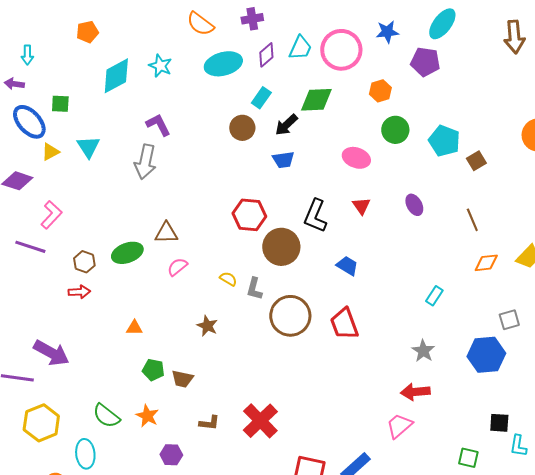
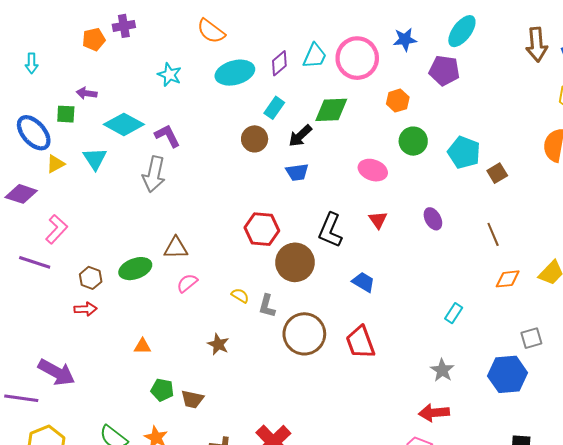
purple cross: (252, 19) -> (124, 26), moved
cyan diamond: (116, 76) -> (124, 124), moved, turned 57
purple arrow: (14, 84) -> (87, 93), moved

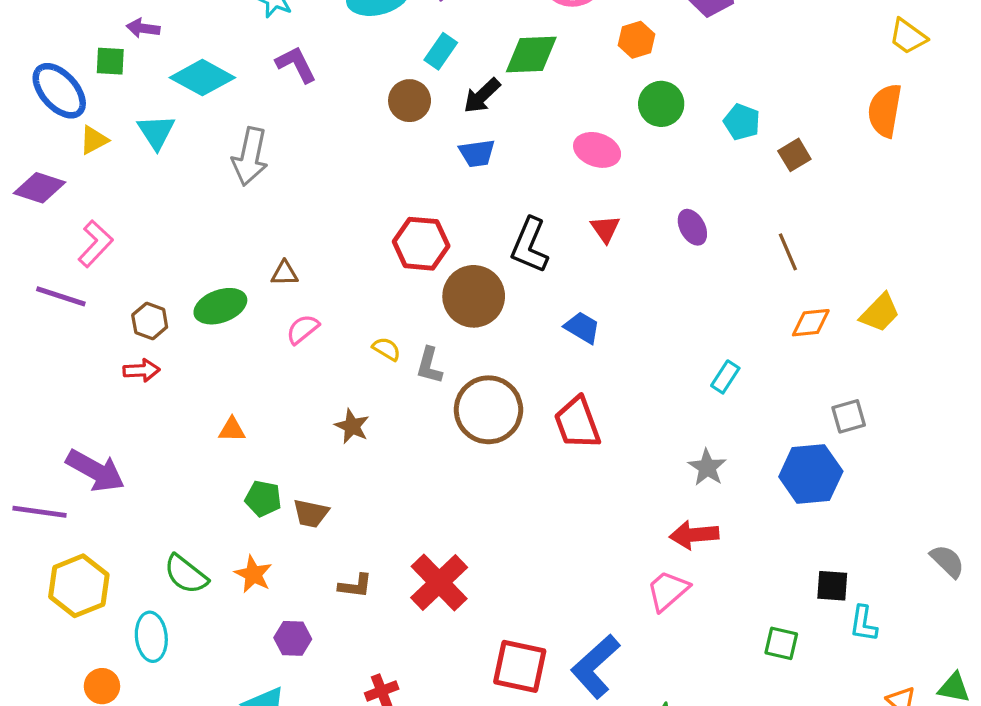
purple L-shape: (167, 136) -> (296, 64), moved
cyan pentagon: (464, 152) -> (742, 122), size x0.7
brown triangle: (176, 248) -> (285, 273), size x0.7

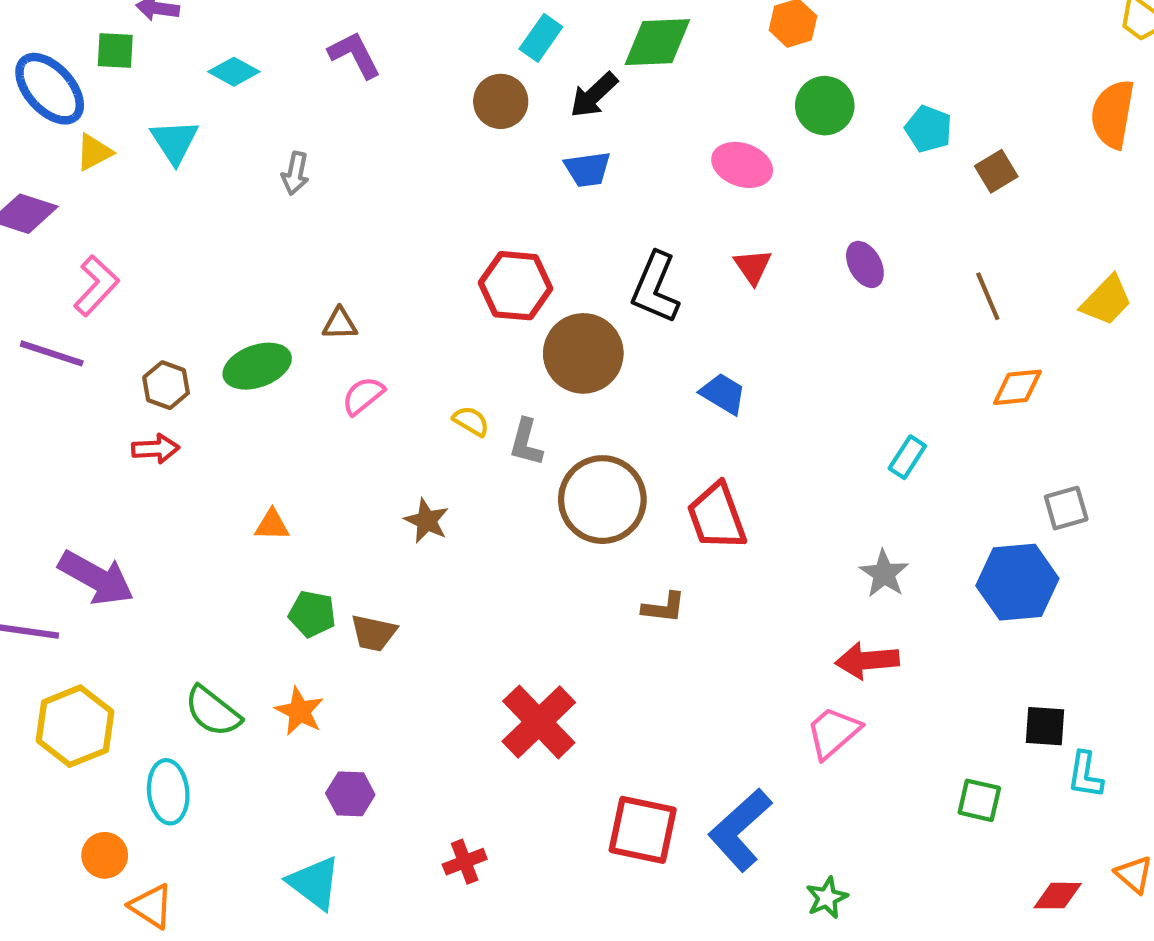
cyan diamond: (202, 78) -> (234, 72), size x0.6
gray arrow: (250, 157) -> (295, 173), size x0.6
yellow trapezoid: (880, 313) -> (1106, 300), moved
brown L-shape: (355, 586) -> (664, 608), moved

